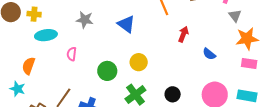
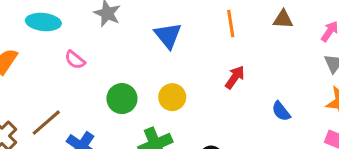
red arrow: (183, 34) -> (235, 77), moved
pink semicircle: (72, 54) -> (75, 60), turned -72

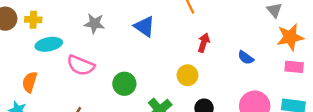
pink semicircle: (75, 60) -> (81, 65), size x1.6
yellow circle: (172, 97) -> (187, 75), moved

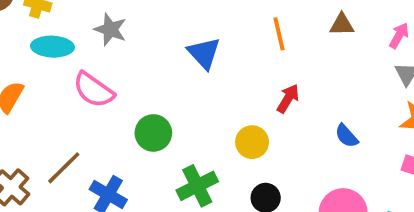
gray star: (94, 24) -> (110, 29), moved

